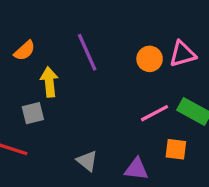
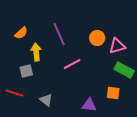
pink triangle: (182, 54) -> (117, 46), moved
pink line: (154, 113) -> (72, 64), moved
gray triangle: (87, 161) -> (46, 100), moved

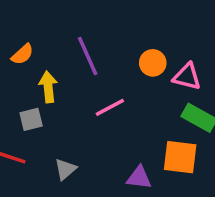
pink triangle: (117, 46) -> (187, 77), turned 30
orange square: (113, 93) -> (180, 157), size x1.5
gray triangle: (46, 100) -> (65, 169), turned 40

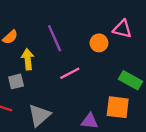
pink triangle: (187, 77) -> (122, 29), moved
gray triangle: (65, 169) -> (39, 115), size x1.5

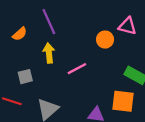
purple line: (55, 38) -> (49, 22), moved
yellow arrow: (28, 59) -> (49, 53), moved

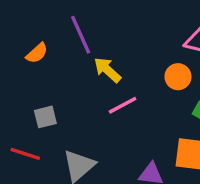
orange circle: (105, 40) -> (178, 77), moved
yellow arrow: (49, 53) -> (107, 70), moved, turned -42

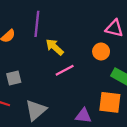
purple line: (81, 35) -> (37, 24), turned 30

